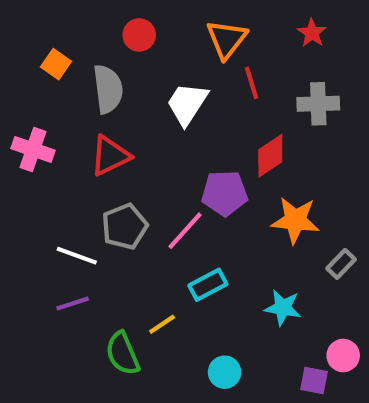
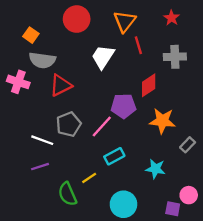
red circle: (139, 35) -> (77, 19), size x1.5
gray semicircle: (108, 89) -> (42, 60), moved, turned 105
cyan circle: (225, 372) -> (123, 204), size x1.5

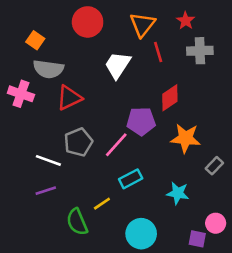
red star: (172, 18) -> (186, 21), moved
gray cross: (175, 57) -> (200, 51), moved

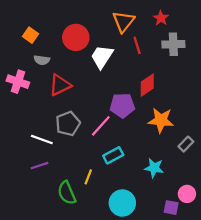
red circle: (88, 22) -> (76, 37), moved
gray semicircle: (48, 69) -> (42, 60), size x0.6
yellow line: (102, 204) -> (88, 177), turned -35

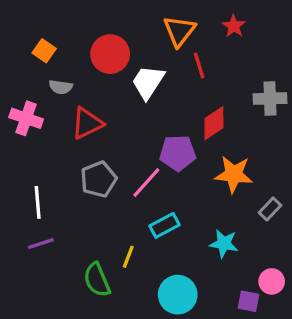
gray cross: (173, 44) -> (270, 99), moved
white line: (42, 139) -> (38, 202), moved, turned 65
purple line: (40, 166) -> (41, 244), moved

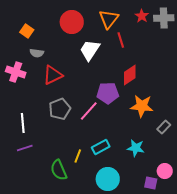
red circle: (110, 54) -> (72, 22), moved
gray cross: (270, 99) -> (164, 18), moved
cyan rectangle: (165, 225) -> (101, 147), moved

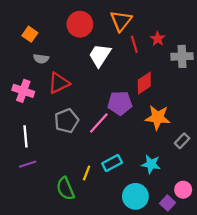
red star: (142, 16) -> (158, 39), moved
gray cross: (164, 18) -> (182, 56), moved
pink cross: (16, 72) -> (23, 91), moved
cyan circle: (108, 179) -> (135, 196), moved
purple square: (151, 183) -> (168, 203), turned 32

